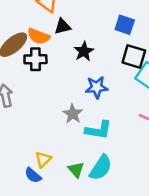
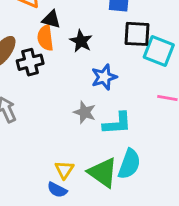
black triangle: (62, 26) -> (51, 19), turned 42
orange semicircle: (38, 36) -> (45, 38), moved, turned 75
green triangle: (76, 170) -> (103, 172), size x1.6

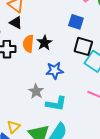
black triangle: (51, 19) -> (16, 23), moved
orange semicircle: (45, 38) -> (28, 44), moved

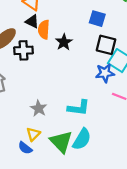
orange semicircle: (28, 44) -> (44, 29), moved
blue star: (55, 71) -> (105, 73), moved
gray star: (36, 91) -> (39, 108), moved

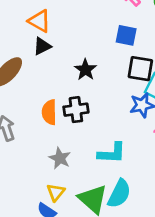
black triangle: (32, 21) -> (42, 46), turned -48
orange semicircle: (44, 29) -> (49, 112), moved
black cross: (23, 50) -> (76, 110), moved

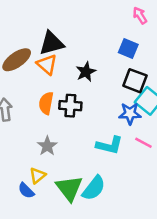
orange triangle: (40, 21) -> (47, 64), moved
black triangle: (42, 46) -> (52, 43), size x1.5
cyan L-shape: (112, 153) -> (109, 145), moved

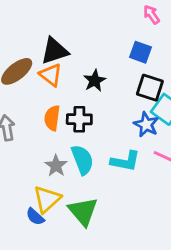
blue star: (130, 114) -> (146, 125), turned 30
yellow triangle: (38, 176) -> (47, 199), size x1.5
cyan semicircle: (94, 188) -> (82, 160), moved, turned -56

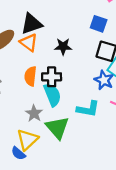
black star: (95, 81) -> (63, 47), turned 30
cyan semicircle: (82, 160) -> (52, 95), moved
green triangle: (83, 211) -> (57, 128), moved

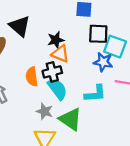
black triangle: (31, 24) -> (20, 26), turned -45
orange triangle: (29, 43) -> (60, 54), moved

